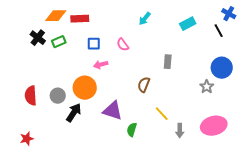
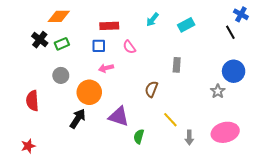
red rectangle: (80, 19) -> (109, 26), moved
cyan rectangle: (188, 24) -> (186, 25), moved
gray circle: (58, 96) -> (61, 75), moved

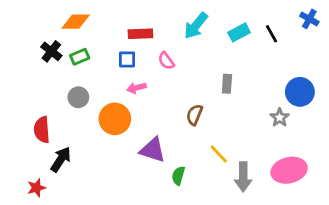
cyan arrow: (152, 20) -> (196, 26), size x1.5
black line: (230, 32) -> (272, 34), moved
black arrow: (78, 119) -> (61, 159), moved
gray arrow: (189, 138) -> (243, 177), size x1.5

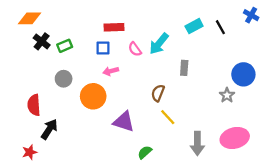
orange diamond: (76, 22) -> (30, 18), moved
cyan arrow: (196, 26) -> (159, 44), moved
yellow line: (219, 154) -> (168, 117), moved
green semicircle: (178, 176) -> (145, 152), moved, turned 32

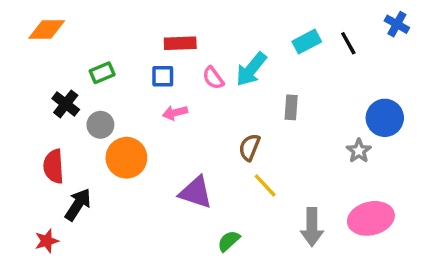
black cross: (42, 41) -> (66, 104), moved
orange circle: (93, 96) -> (126, 158), moved

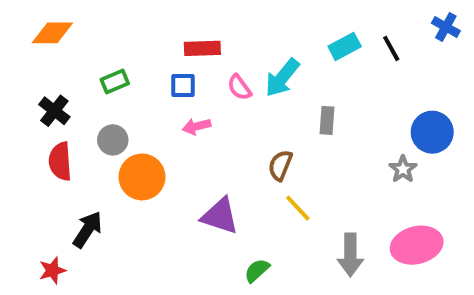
black cross: (66, 104) -> (54, 111), moved
red semicircle: (54, 166) -> (60, 161), moved

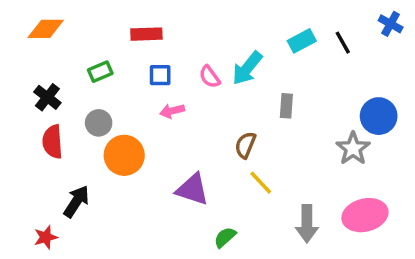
red rectangle: (202, 48) -> (146, 34), moved
gray star: (403, 169) -> (353, 148), size x1.4

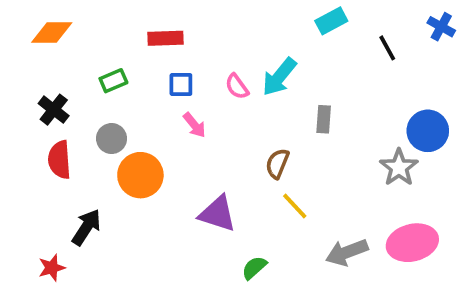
cyan rectangle: (302, 41) -> (331, 21), moved
pink arrow: (172, 111) -> (194, 125), turned -115
gray arrow: (307, 224) -> (347, 252), turned 69

